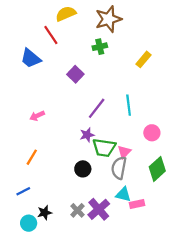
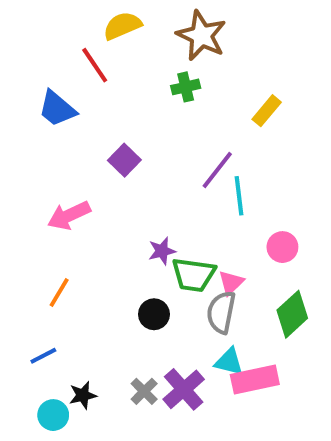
brown star: (108, 19) -> (201, 36), turned -30
purple square: (75, 74) -> (124, 160), moved
purple line: (97, 108) -> (217, 170), moved
pink arrow: (37, 116) -> (69, 215), size x1.5
pink rectangle: (137, 204) -> (255, 379), size x1.6

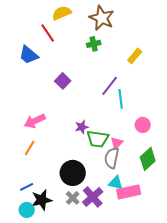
pink arrow: (69, 215) -> (35, 121), moved
black circle: (154, 314) -> (73, 173), moved, size x1.6
blue line: (43, 356) -> (27, 187), moved
black star: (83, 395) -> (42, 200), size x1.5

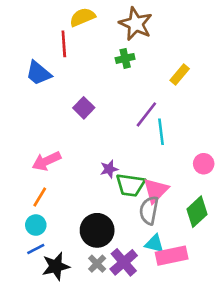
red line: (48, 33) -> (64, 44), turned 30
pink circle: (143, 125) -> (204, 164), moved
pink triangle: (117, 143) -> (156, 190), size x1.5
cyan circle: (27, 210) -> (36, 225), moved

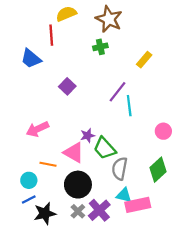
green trapezoid: (130, 185) -> (105, 148), turned 40
pink triangle: (156, 190) -> (74, 153), moved, turned -45
orange line: (40, 197) -> (48, 164), moved, turned 70

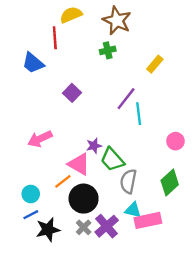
orange line: (48, 164) -> (63, 181), moved, turned -49

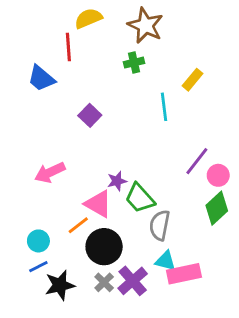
purple line: (126, 99) -> (197, 161), moved
cyan line: (139, 114) -> (164, 107), moved
green diamond: (170, 182) -> (217, 208), moved

